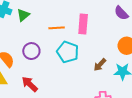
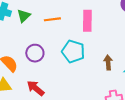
orange line: (57, 28) -> (52, 19), moved
brown arrow: (100, 65) -> (108, 62), turned 136

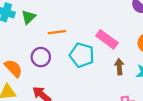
orange line: (52, 19) -> (57, 32), moved
pink rectangle: (87, 21) -> (107, 39), moved, turned -54

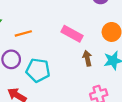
cyan pentagon: (82, 55) -> (38, 70), moved

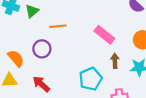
cyan pentagon: (38, 70) -> (91, 79), moved, turned 30

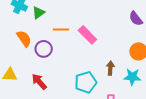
pink rectangle: (104, 35) -> (87, 35), moved
orange semicircle: (16, 58) -> (24, 39), moved

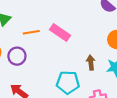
cyan pentagon: (86, 82) -> (68, 82), turned 30

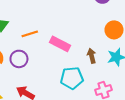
pink rectangle: (60, 32) -> (60, 44), moved

